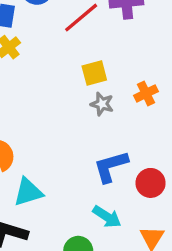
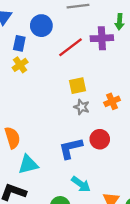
blue L-shape: (111, 166) -> (71, 148), moved
red circle: (151, 183) -> (100, 139), moved

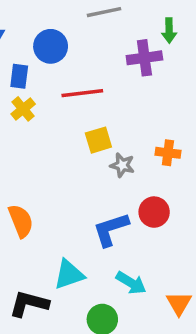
red line: (70, 47) -> (82, 93), moved, turned 35
yellow square: (77, 86) -> (98, 140), moved
orange cross: (112, 101) -> (168, 153), turned 35
cyan triangle: (28, 164) -> (69, 275), moved

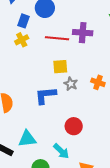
purple cross: (144, 58) -> (83, 33), moved
red circle: (154, 212) -> (74, 126), moved
blue L-shape: (111, 229) -> (45, 95), moved

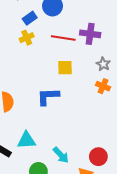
blue rectangle: (24, 21) -> (30, 18), turned 32
gray star: (71, 84) -> (103, 64), moved
red circle: (74, 126) -> (98, 157), moved

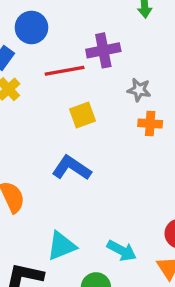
blue L-shape: (48, 96) -> (71, 168), turned 55

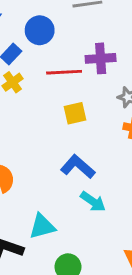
blue L-shape: (71, 168) -> (78, 167), moved
cyan arrow: (122, 251) -> (93, 202), moved

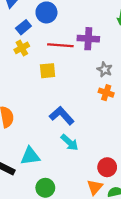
yellow square: (75, 113) -> (48, 71), moved

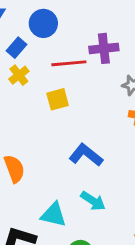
cyan arrow: (70, 142) -> (93, 201), moved
cyan triangle: (30, 156) -> (53, 215), turned 30

